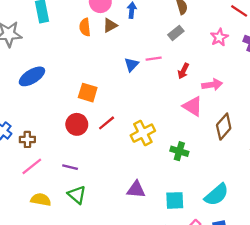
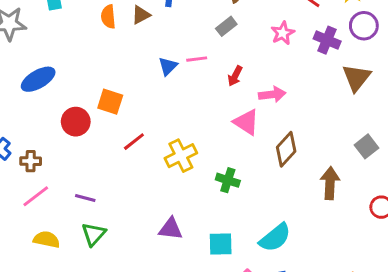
red circle: (77, 124) -> (76, 122), moved
green triangle: (77, 195) -> (94, 234), turned 30

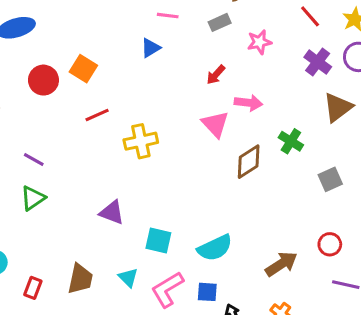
pink star: (283, 33) -> (259, 42), moved
pink line: (197, 59) -> (168, 16), moved
green cross: (228, 180) -> (291, 141), moved
brown arrow: (330, 183) -> (281, 264), moved, turned 40

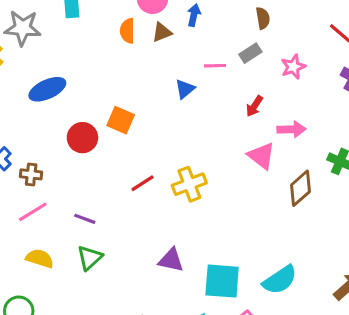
pink line: (168, 16) -> (215, 66), moved
red line: (97, 115) -> (142, 183), moved
cyan square: (158, 240) -> (222, 281), size x1.4

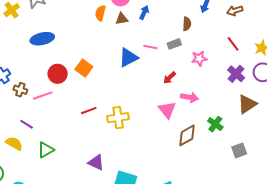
blue triangle: (185, 89) -> (128, 57), size x1.5
pink line: (33, 212) -> (43, 96), moved
purple line: (85, 219) -> (27, 124), moved

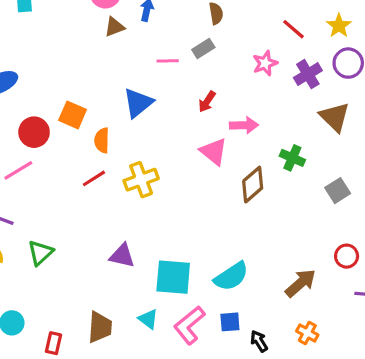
orange semicircle: (100, 13) -> (102, 140), moved
blue triangle: (128, 57) -> (138, 103), moved
pink star: (199, 58) -> (265, 63), moved
purple cross: (236, 74) -> (308, 74), turned 30
brown triangle: (247, 104) -> (335, 117), turned -30

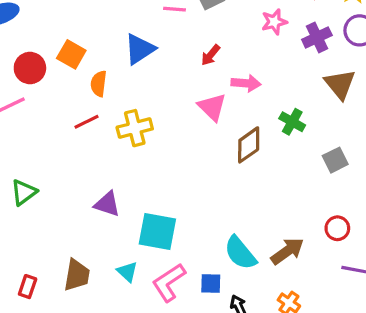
cyan semicircle: (231, 276) -> (240, 253), moved, turned 78

